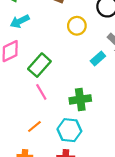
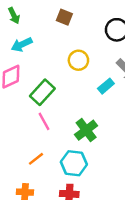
yellow circle: (77, 26) -> (78, 60), moved
green cross: (80, 99) -> (86, 130), turned -30

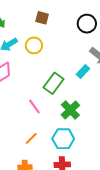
yellow circle: (78, 60) -> (34, 45), moved
green rectangle: (42, 92) -> (53, 83), moved

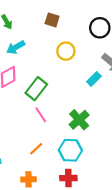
yellow circle: (34, 45) -> (66, 51), moved
green rectangle: (53, 83) -> (36, 89), moved

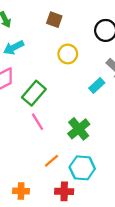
orange line: (36, 149) -> (52, 161), moved
cyan hexagon: (70, 150) -> (82, 168), moved

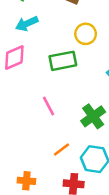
green rectangle: (34, 93) -> (63, 61), moved, turned 35

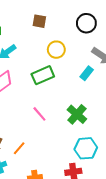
orange line: (62, 150) -> (19, 148), moved

